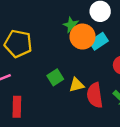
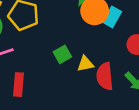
cyan rectangle: (99, 41) -> (112, 17), turned -30

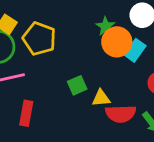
red semicircle: (105, 76) -> (121, 114), turned -92

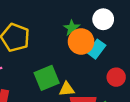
green square: (77, 85) -> (47, 78), size x1.5

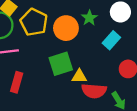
orange circle: (81, 41) -> (66, 28), moved

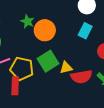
green star: (89, 18) -> (27, 21), moved
yellow pentagon: (34, 22) -> (22, 69), moved

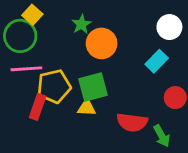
yellow triangle: (66, 68) -> (87, 108), moved
yellow pentagon: (22, 69) -> (54, 86), turned 30

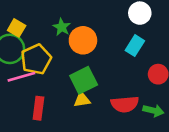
yellow pentagon: (54, 86) -> (36, 59), moved
green arrow: (162, 136) -> (153, 111), turned -36

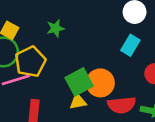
green star: (62, 27) -> (56, 28), turned 30
orange circle: (83, 40) -> (100, 83), moved

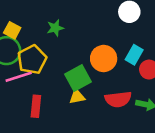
cyan rectangle: (130, 45) -> (134, 55), moved
orange circle: (100, 83) -> (104, 59), moved

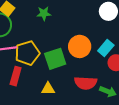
yellow pentagon: (32, 60) -> (27, 53), moved
yellow triangle: (77, 97) -> (48, 89), moved

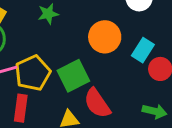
orange circle: (80, 46) -> (105, 37), moved
red semicircle: (86, 83) -> (97, 103), moved, turned 60

